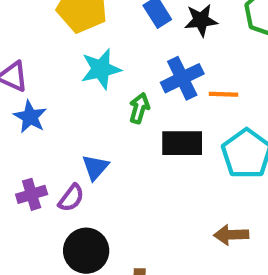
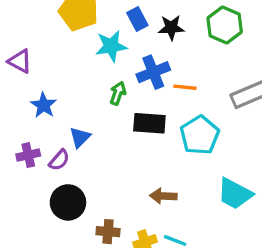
cyan star: (101, 69) -> (111, 46), moved
blue star: (30, 117) -> (44, 105), moved
brown arrow: (231, 235) -> (163, 196), moved

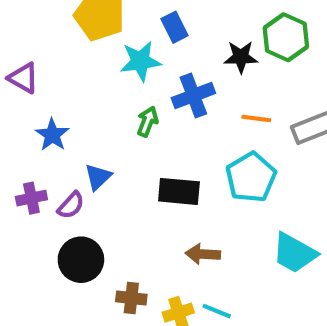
black star: (171, 28) -> (241, 57), moved
orange line: (185, 87) -> (256, 118), moved
black rectangle: (149, 123) -> (179, 191), moved

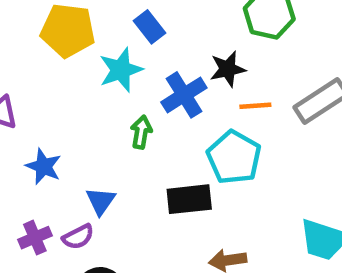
black star: (241, 57) -> (228, 69), moved
cyan pentagon: (251, 177) -> (234, 157), moved
purple semicircle: (71, 205) -> (78, 237), turned 32

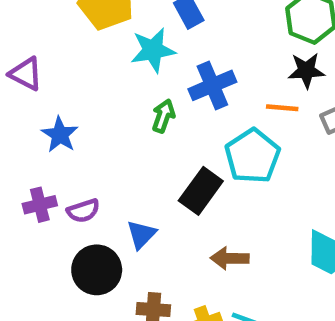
black star: (228, 69) -> (306, 71), moved
black rectangle: (189, 199) -> (201, 191), turned -57
blue triangle: (101, 201) -> (141, 234), moved

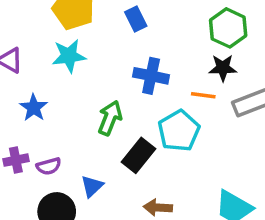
cyan star: (153, 50) -> (69, 56), moved
blue cross: (212, 85) -> (151, 76), turned 32
green arrow: (163, 116) -> (110, 118), moved, size x1.4

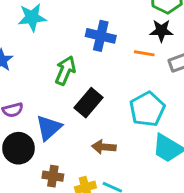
cyan pentagon: (179, 131) -> (147, 109), moved
blue triangle: (92, 186) -> (49, 128), size x1.4

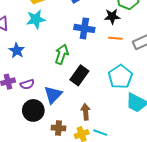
black star: (161, 31) -> (112, 16), moved
brown arrow: (104, 147) -> (86, 112), moved, turned 84

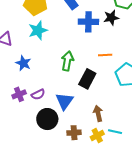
blue cross: (84, 28) -> (88, 22), moved
orange line: (115, 38) -> (105, 55), moved

